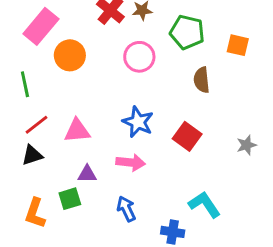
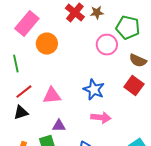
pink circle: (139, 57) -> (107, 45), moved
brown semicircle: (202, 80) -> (138, 61), turned -60
red square: (187, 136) -> (134, 86), moved
pink arrow: (131, 162) -> (101, 118), moved

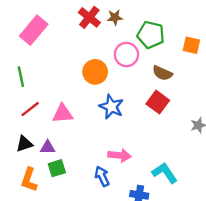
orange circle: (47, 44) -> (95, 72), moved
black triangle: (21, 113) -> (24, 144), moved
pink arrow: (101, 118) -> (119, 155), moved
purple triangle: (59, 126) -> (48, 147), moved

